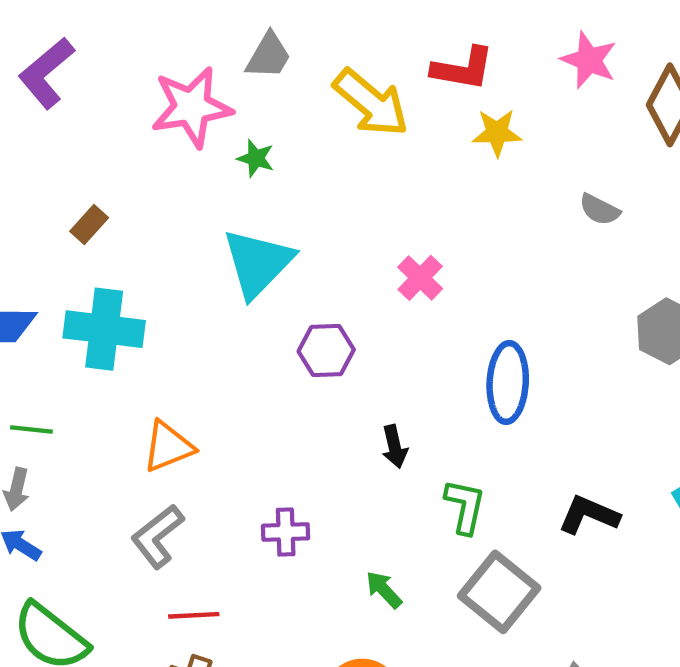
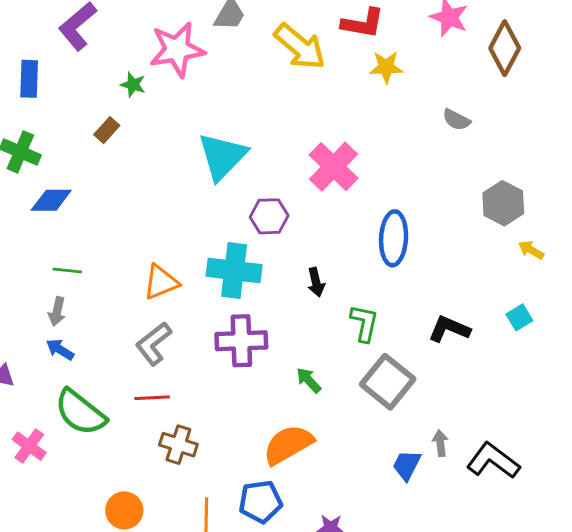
green star: (256, 158) -> (133, 85), moved
pink cross: (420, 278) -> (334, 167), size x1.6
cyan cross: (104, 329) -> (234, 270), moved
purple cross: (286, 532) -> (241, 341), size x1.6
red line: (194, 615) -> (152, 398), moved

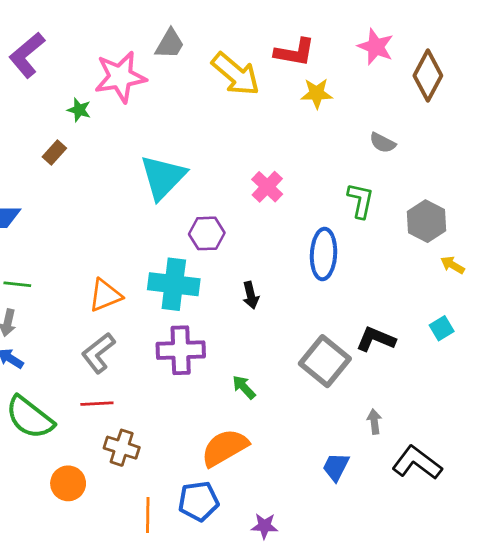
pink cross: (334, 167) -> (267, 187), size x0.7
green L-shape: (364, 323) -> (361, 200), moved
gray square: (388, 382) -> (325, 361), moved
gray arrow: (440, 443) -> (374, 422), moved
orange circle: (124, 510) -> (68, 483), moved

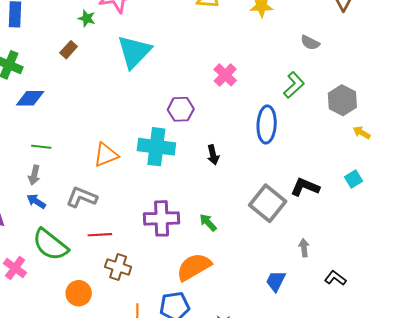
cyan triangle: (163, 177) -> (134, 52), moved
green L-shape: (361, 200) -> (294, 85), turned 36
purple cross: (181, 350) -> (162, 218), moved
gray L-shape: (98, 353) -> (82, 197), moved, turned 60
black L-shape: (417, 463) -> (335, 278), size x0.6

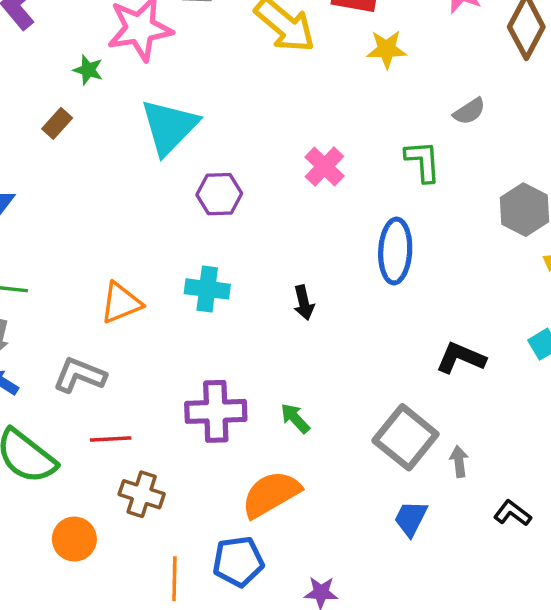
gray semicircle: (310, 43) -> (469, 111), turned -60
green L-shape: (294, 85) -> (423, 161), moved, turned -52
purple hexagon: (181, 109) -> (219, 194), moved
cyan cross: (156, 147) -> (207, 289), size x0.7
gray square: (268, 203) -> (406, 437), moved

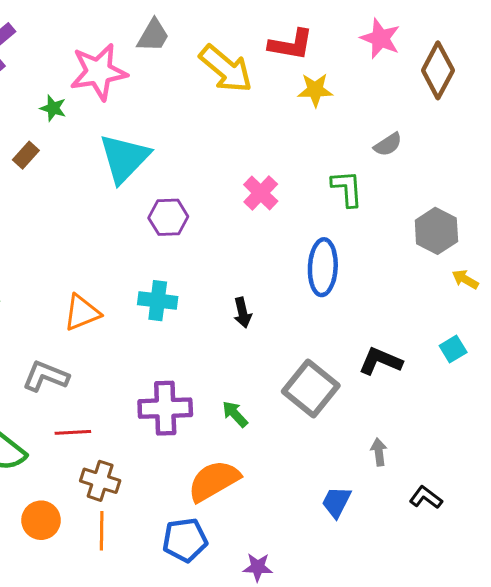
gray square: (406, 437) -> (311, 388), moved
orange line: (174, 579) -> (102, 531), moved

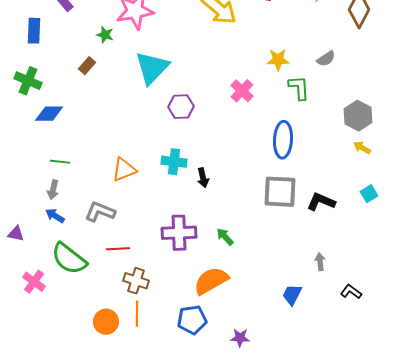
yellow star: (315, 90) -> (278, 60), moved
yellow arrow: (465, 279) -> (362, 148), moved
black arrow: (243, 313) -> (203, 178), moved
gray square: (311, 388) -> (280, 192), moved, turned -36
orange circle: (41, 520) -> (106, 322), moved

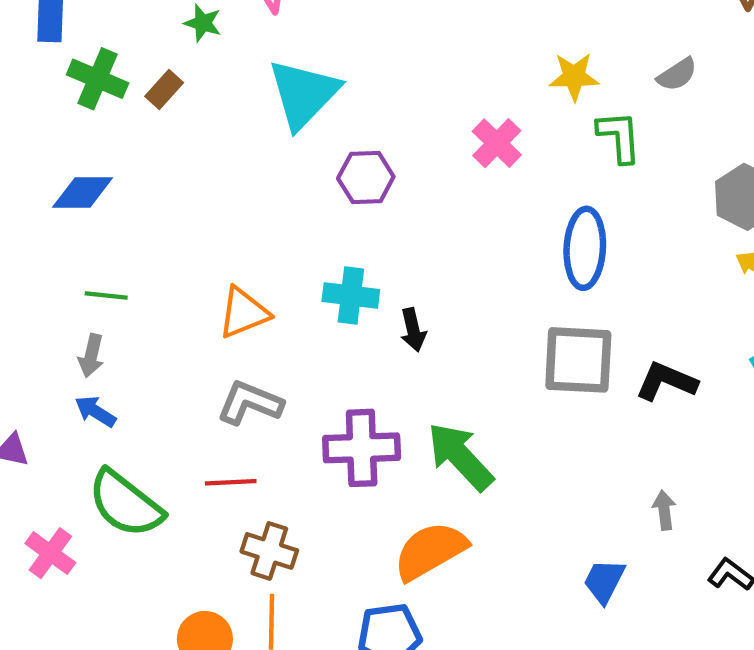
green cross: (28, 81) -> (98, 79), moved
gray L-shape: (100, 212) -> (250, 403), moved
green arrow: (225, 237) -> (460, 456), size x1.8

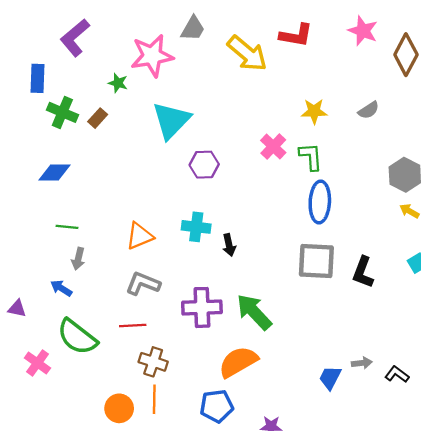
green L-shape: (619, 137) -> (311, 157), moved
gray arrow: (91, 356) -> (78, 259), moved
black L-shape: (666, 381) -> (363, 272), turned -92
gray arrow: (664, 510) -> (362, 363), moved, turned 90

